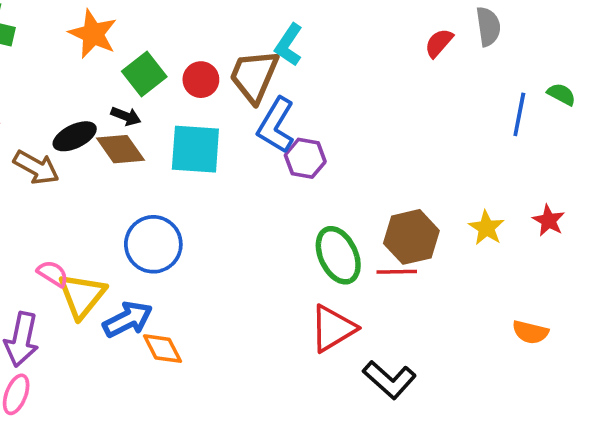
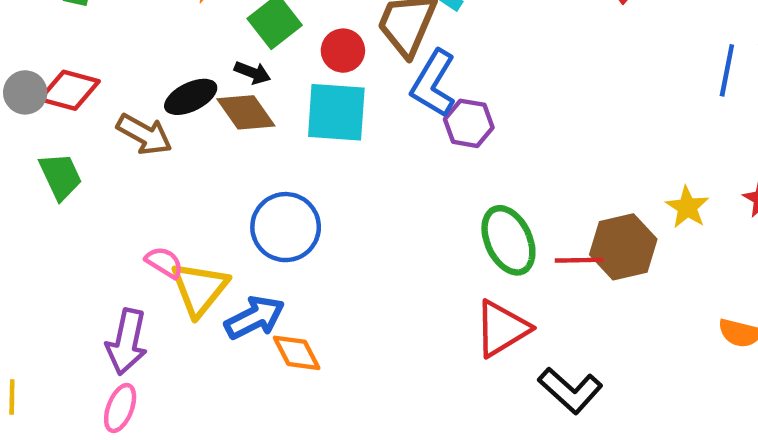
red circle: (201, 80) -> (343, 51), moved
brown hexagon: (411, 237) -> (623, 247), moved

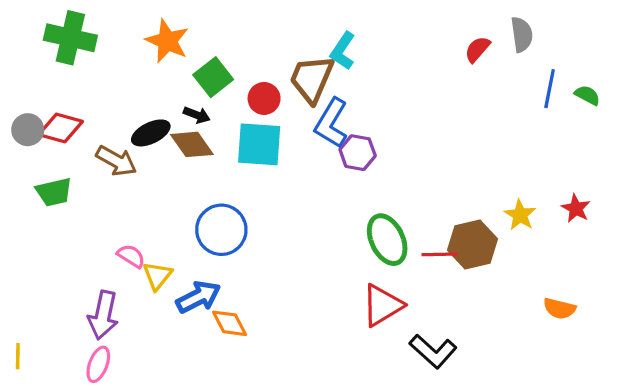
blue line: (727, 70) -> (550, 89), moved
green trapezoid: (60, 176) -> (54, 192), turned 102
yellow triangle: (200, 289) -> (157, 276), size x0.7

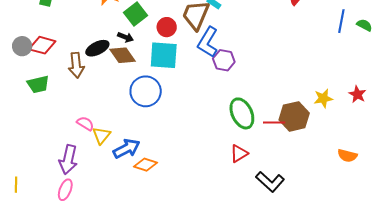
brown arrow: (116, 161) -> (76, 65), turned 55
yellow star: (520, 215) -> (323, 98), turned 30
blue circle: (221, 230) -> (146, 91), moved
red triangle: (382, 305) -> (239, 154), size x0.7
orange diamond: (230, 323) -> (146, 165), turned -45

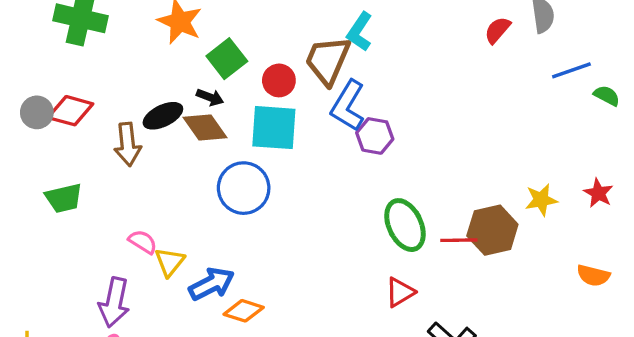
blue line: (341, 21) -> (571, 70), turned 60
green semicircle: (364, 25) -> (607, 96), moved
green trapezoid: (38, 84) -> (64, 198), moved
orange semicircle: (347, 156) -> (593, 275), moved

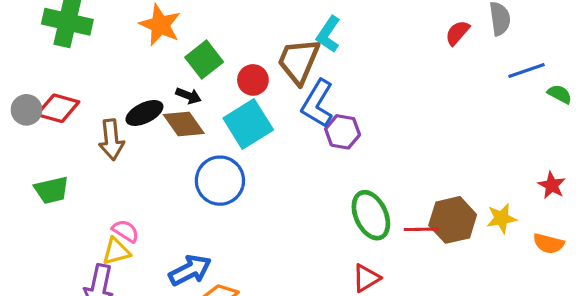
cyan square: (274, 128) -> (248, 124), turned -36
yellow star: (541, 200) -> (501, 218), moved
yellow triangle: (170, 262) -> (116, 251), moved, turned 36
orange semicircle: (593, 275) -> (549, 244), moved

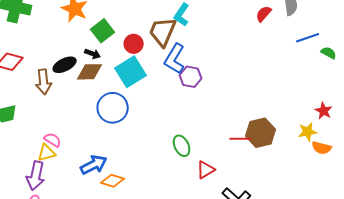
brown diamond: (184, 124) -> (90, 72), turned -56
green ellipse: (371, 215) -> (182, 146), moved, size x0.7
yellow star: (501, 218) -> (308, 132), moved

